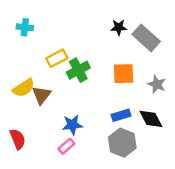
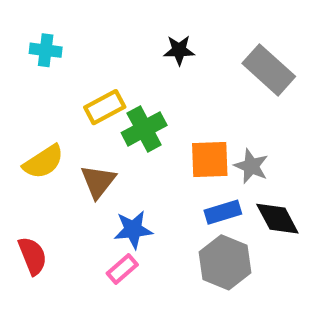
black star: (119, 27) -> (179, 50), moved
orange square: (123, 74) -> (210, 160), moved
gray star: (157, 84) -> (251, 166), moved
brown triangle: (41, 95) -> (98, 181), moved

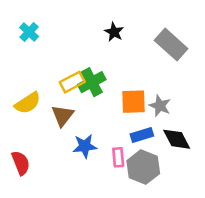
cyan cross: (46, 50) -> (29, 32), turned 36
black star: (179, 50) -> (114, 32), turned 30
yellow rectangle: (105, 107) -> (72, 82), moved
pink rectangle: (122, 269) -> (118, 157), moved, turned -54

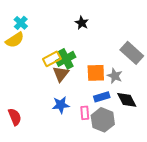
gray rectangle: (171, 45) -> (132, 53), moved
yellow semicircle: (28, 103) -> (15, 40), moved
brown triangle: (62, 116) -> (61, 74), moved

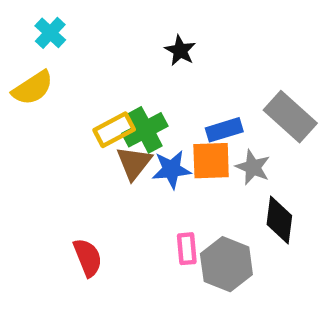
cyan cross: (21, 23) -> (50, 33), moved
blue rectangle: (102, 97) -> (224, 130), moved
black diamond: (127, 100) -> (279, 220), turned 35
blue star: (61, 105) -> (171, 169), moved
red semicircle: (15, 117) -> (88, 258), moved

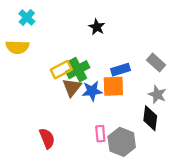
yellow semicircle: (33, 88) -> (17, 47), turned 35
gray rectangle: (290, 117) -> (156, 63), size x0.7
gray star: (253, 167) -> (157, 95), moved

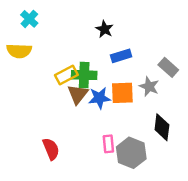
green cross: (78, 70) -> (84, 75), turned 30
blue rectangle: (121, 70) -> (121, 56), moved
gray star: (157, 95) -> (149, 87), moved

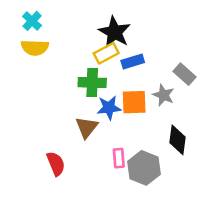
black star: (105, 29) -> (115, 32), size x1.6
yellow semicircle: (19, 51) -> (35, 48), moved
yellow rectangle: (66, 75) -> (106, 53), moved
brown triangle: (78, 94) -> (87, 127), moved

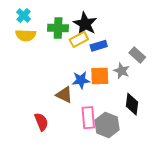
green cross: (92, 83) -> (58, 28), moved
brown triangle: (87, 127) -> (64, 95), turned -42
pink rectangle: (119, 158) -> (88, 118), size x1.5

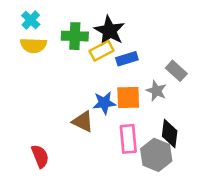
pink rectangle: (88, 118) -> (128, 139), moved
red semicircle: (41, 122) -> (40, 156), moved
gray hexagon: (107, 125) -> (156, 155), moved

